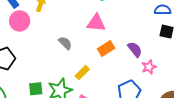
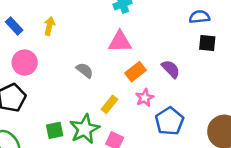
pink circle: (20, 21) -> (25, 63), moved
pink star: (149, 67) -> (145, 98), moved

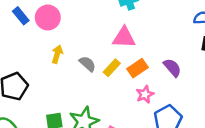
yellow arrow: (49, 26) -> (57, 54), moved
pink circle: (25, 63) -> (48, 17), moved
yellow rectangle: (109, 104) -> (112, 68), moved

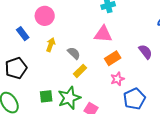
blue rectangle: (21, 16) -> (23, 34), moved
yellow rectangle: (112, 68) -> (80, 71), moved
purple semicircle: (172, 68) -> (145, 52), moved

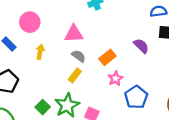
pink triangle: (103, 34) -> (74, 34), moved
gray semicircle: (74, 53) -> (79, 56), moved
green square: (46, 96) -> (43, 107), turned -32

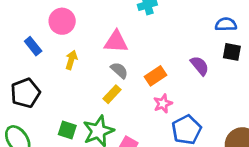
green square: (43, 107) -> (67, 130), turned -32

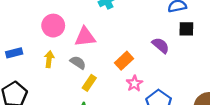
pink circle: (62, 21) -> (53, 26), moved
blue rectangle: (33, 46) -> (14, 53), turned -56
gray semicircle: (119, 70) -> (78, 62), moved

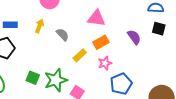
pink triangle: (85, 37) -> (96, 18), moved
blue rectangle: (14, 53) -> (10, 25), moved
yellow rectangle: (89, 83) -> (80, 55), moved

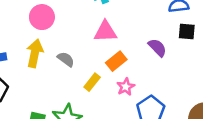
yellow arrow: (39, 26) -> (35, 53), size x1.5

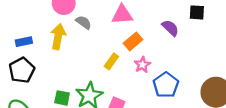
gray semicircle: (66, 59) -> (84, 22), moved

